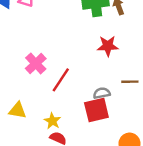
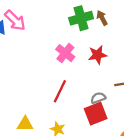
pink cross: (36, 63) -> (65, 53), moved

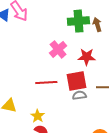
red line: (60, 91) -> (46, 83), turned 50
red square: (96, 114) -> (77, 81), moved

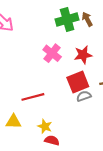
red line: (46, 83) -> (33, 97), moved

